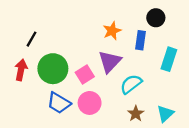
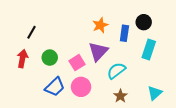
black circle: (156, 18) -> (144, 22), moved
green circle: (53, 69) -> (50, 58), size x0.6
blue trapezoid: (59, 103) -> (55, 87), turned -75
cyan triangle: (165, 114) -> (155, 93), moved

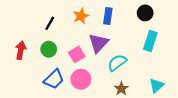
orange star: (100, 25) -> (81, 16), moved
black line: (32, 32) -> (50, 23), moved
blue rectangle: (124, 33) -> (108, 16), moved

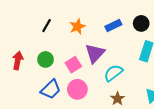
blue rectangle: (108, 16) -> (113, 26), moved, turned 56
black line: (50, 23) -> (47, 26), moved

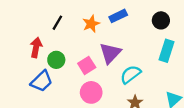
blue rectangle: (113, 26) -> (118, 16), moved
red arrow: (18, 60) -> (36, 47), moved
blue trapezoid: (51, 89) -> (42, 81), moved

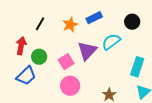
cyan rectangle: (167, 51) -> (137, 67), moved
cyan semicircle: (131, 74) -> (111, 42), moved

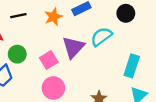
black line: (40, 24) -> (18, 16), turned 48

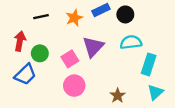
black circle: (126, 13) -> (125, 14), moved
cyan semicircle: (101, 37) -> (131, 42), moved, turned 30

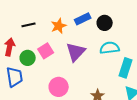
pink square: (70, 59) -> (46, 51), moved
blue trapezoid: (25, 74) -> (15, 77), turned -55

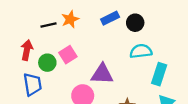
orange star: (59, 26) -> (70, 19), moved
purple triangle: (76, 52) -> (102, 74), moved, turned 50

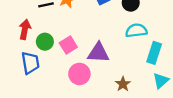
pink square: (68, 55) -> (68, 45), moved

